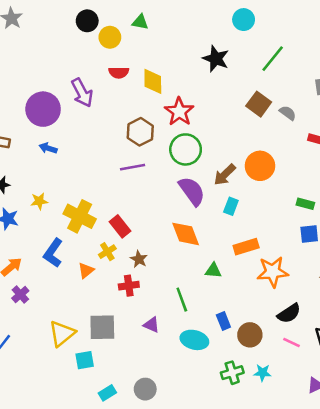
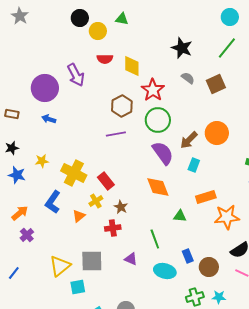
cyan circle: (244, 20) -> (230, 17), moved
brown square: (259, 104) -> (216, 84), turned 30
gray semicircle: (288, 113) -> (188, 78), moved

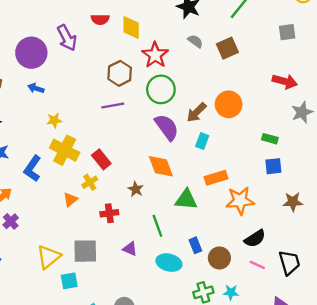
yellow star: (42, 161) -> (54, 120), moved
blue L-shape: (53, 202) -> (32, 169), moved
brown star: (121, 207) -> (136, 189), moved
green triangle: (180, 216) -> (186, 199), size x1.5

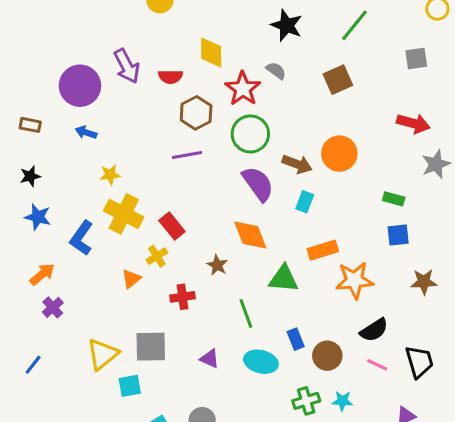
red semicircle: (100, 19) -> (170, 77), moved
gray semicircle: (195, 41) -> (276, 71), moved
brown arrow: (196, 112) -> (297, 164), turned -115
purple triangle: (130, 249) -> (210, 359), moved

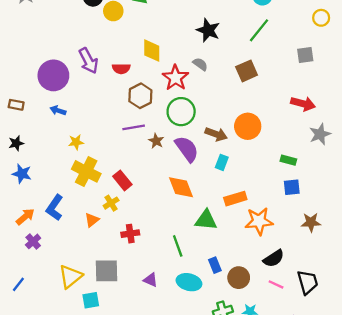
blue L-shape: (81, 238) -> (55, 208), moved
brown star: (217, 265) -> (156, 141), moved

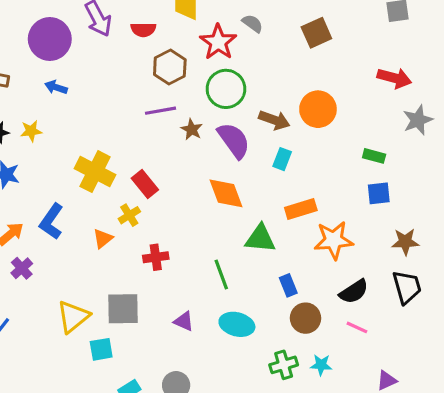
yellow star: (76, 142) -> (31, 131), moved
blue rectangle: (215, 265) -> (288, 285), moved
black trapezoid: (308, 282) -> (407, 287), moved

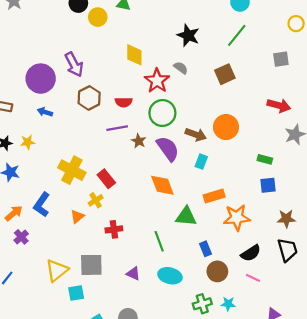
red semicircle: (143, 30) -> (124, 102), moved
brown hexagon: (170, 67) -> (89, 98), moved

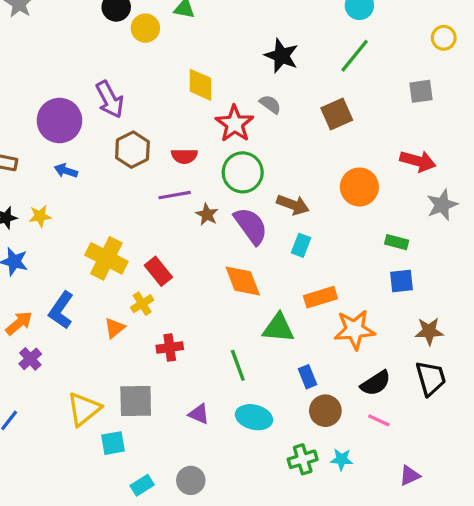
orange circle: (226, 127) -> (359, 187), moved

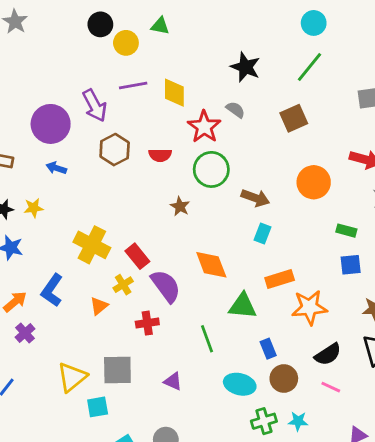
purple line: (175, 195) -> (133, 86), moved
purple semicircle: (251, 226) -> (166, 286), moved
cyan ellipse: (254, 417) -> (240, 384), moved

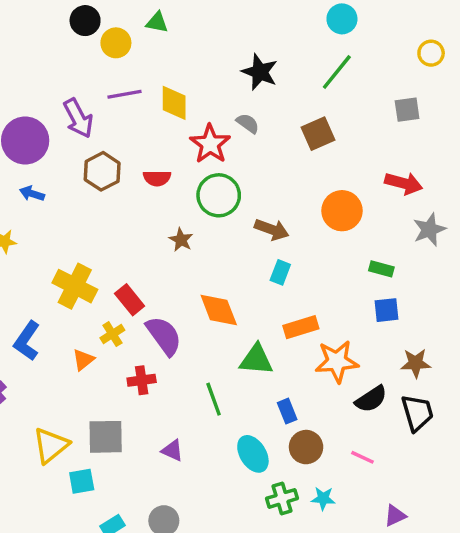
black semicircle: (328, 354) -> (371, 399), moved
cyan ellipse: (240, 384) -> (253, 454), turned 44

